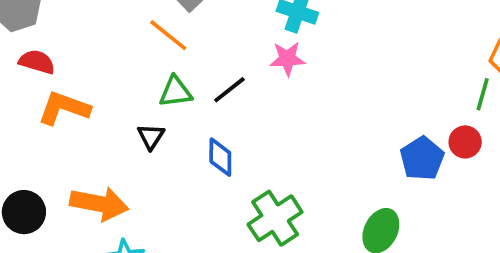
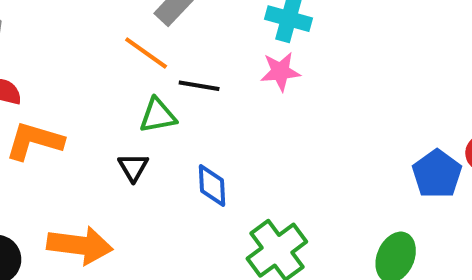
black line: (229, 90) -> (199, 86), moved, turned 51

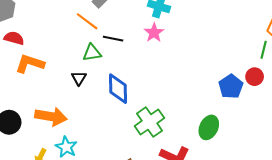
pink star: (280, 72) -> (154, 33), turned -30
blue diamond: (212, 186) -> (118, 89), size x1.4

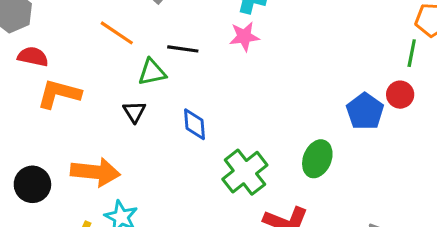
orange line: (87, 21) -> (117, 33), moved
pink star: (154, 33) -> (244, 37), turned 30
blue diamond: (118, 89) -> (194, 124), size x0.7
green ellipse: (209, 127) -> (317, 159), moved

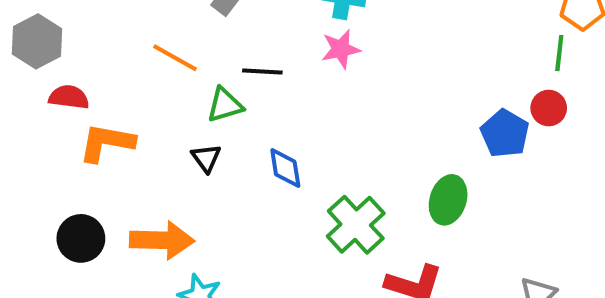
black circle: (32, 184) -> (81, 238), moved

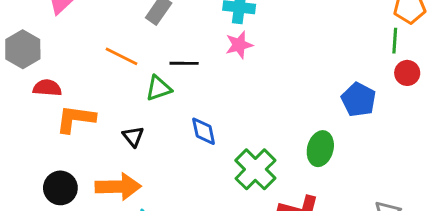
red circle: (549, 108) -> (407, 73), moved
black triangle: (206, 158) -> (133, 136), moved

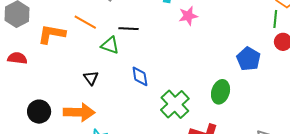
pink star: (239, 45) -> (188, 16), moved
red semicircle: (47, 88) -> (17, 58), moved
green triangle: (158, 88) -> (110, 45), turned 36
orange L-shape: (76, 119) -> (52, 34), moved

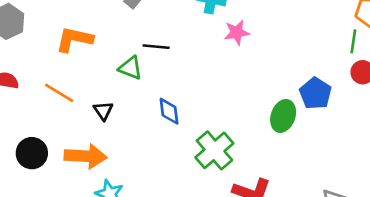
orange line: (85, 22) -> (59, 93), moved
orange L-shape: (52, 34) -> (74, 39), moved
green ellipse: (221, 92) -> (283, 116), moved

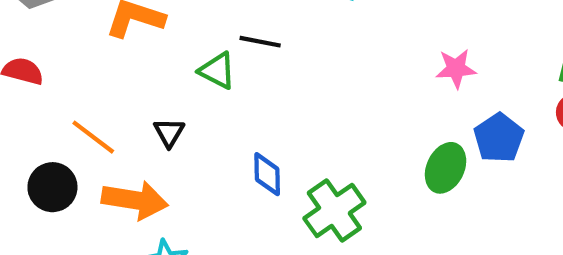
pink star: (237, 32) -> (456, 69), moved
orange line: (59, 93) -> (93, 137), moved
blue diamond: (169, 111) -> (267, 174), moved

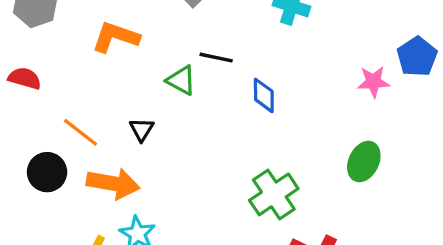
blue pentagon: (499, 138) -> (417, 57), moved
blue diamond: (267, 174) -> (264, 95), moved

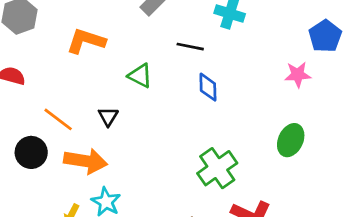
blue pentagon: (417, 57) -> (325, 36), moved
black line: (216, 58) -> (190, 47), moved

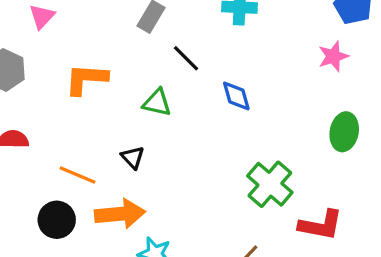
black line: (190, 47) -> (186, 58), moved, turned 48

